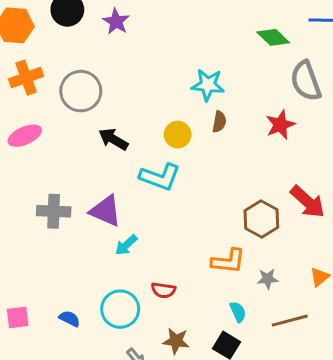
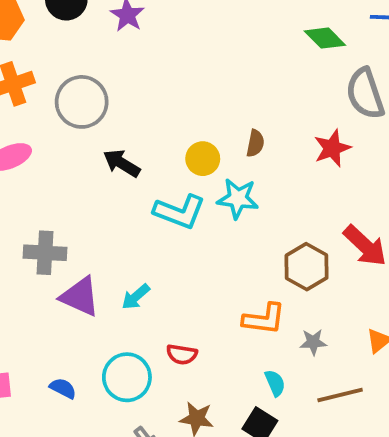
cyan star: (208, 85) -> (238, 199), moved
purple triangle: (106, 211) -> (80, 296), moved

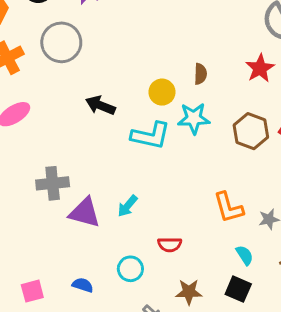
gray circle: (82, 102) -> (61, 42), moved
brown hexagon: (306, 267) -> (251, 131), moved
orange L-shape: (264, 319) -> (228, 207), turned 76
cyan circle: (127, 377) -> (130, 269), size x0.7

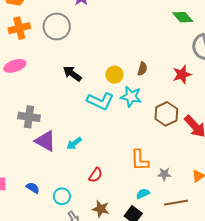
red semicircle: (170, 245) -> (96, 175), turned -70
cyan semicircle: (245, 255) -> (143, 194), turned -96
cyan circle: (130, 269) -> (62, 196), moved

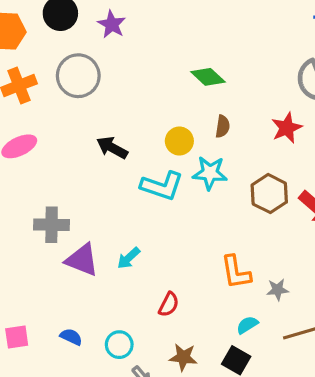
green diamond: (183, 17) -> (208, 77), moved

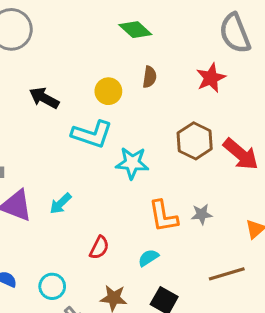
cyan star: (210, 173) -> (132, 163), moved
gray star: (278, 290) -> (202, 214), moved
cyan semicircle: (247, 325) -> (148, 258), moved

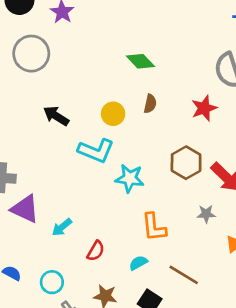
cyan arrow: (61, 204) -> (62, 227), moved
gray star: (202, 214) -> (206, 214), moved
brown line: (227, 274) -> (184, 275), moved, turned 44

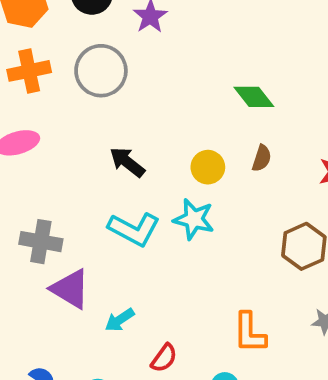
cyan L-shape: (96, 151) -> (134, 229), moved
cyan star: (130, 178) -> (194, 219), moved

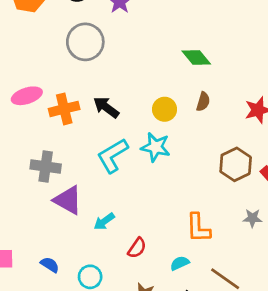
orange cross: (29, 71) -> (64, 109), moved
cyan L-shape: (134, 229) -> (113, 156), turned 123

